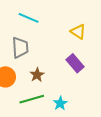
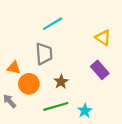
cyan line: (29, 18) -> (53, 24), turned -54

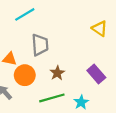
cyan line: (53, 24) -> (25, 14), moved
purple rectangle: (100, 70) -> (96, 74), moved

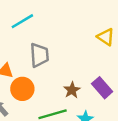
brown star: (57, 73) -> (72, 90), moved

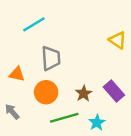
orange circle: (22, 89) -> (46, 92), moved

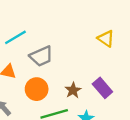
cyan line: (34, 24) -> (15, 37), moved
gray trapezoid: (51, 58) -> (41, 56), turned 70

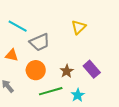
cyan line: (15, 37) -> (18, 26), turned 60
yellow triangle: (106, 39) -> (79, 27), moved, turned 42

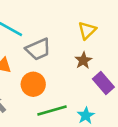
brown star: (67, 71) -> (83, 60), moved

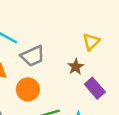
yellow triangle: (87, 30) -> (91, 42), moved

